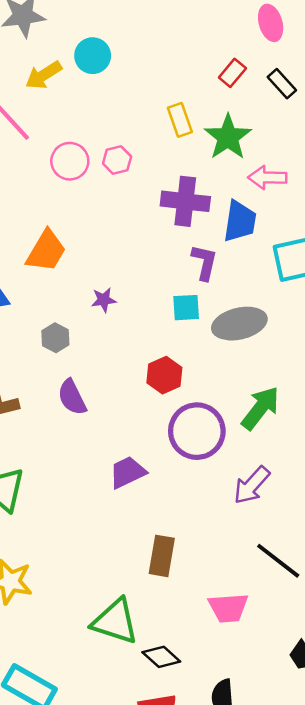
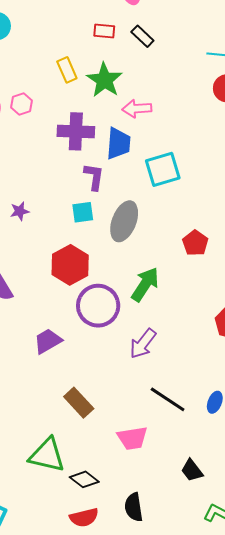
red rectangle: (232, 73) -> (104, 31), turned 60
gray ellipse: (239, 324) -> (124, 221), turned -51
red hexagon: (164, 375) -> (70, 265), size x1.4
brown rectangle: (162, 556) -> (79, 403), turned -48

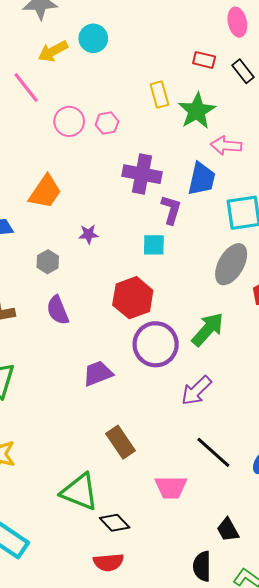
purple cross: (76, 131) -> (142, 174), moved
gray ellipse: (124, 221) -> (231, 264), moved
black semicircle: (134, 507) -> (202, 566), moved

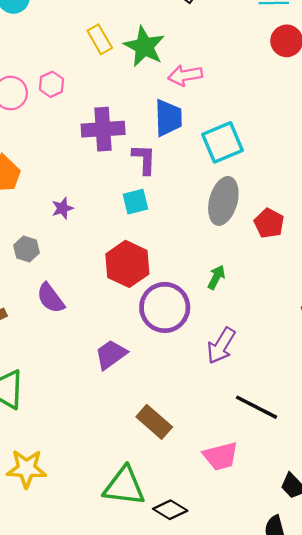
green arrow: (208, 329) -> (216, 277), size x0.6

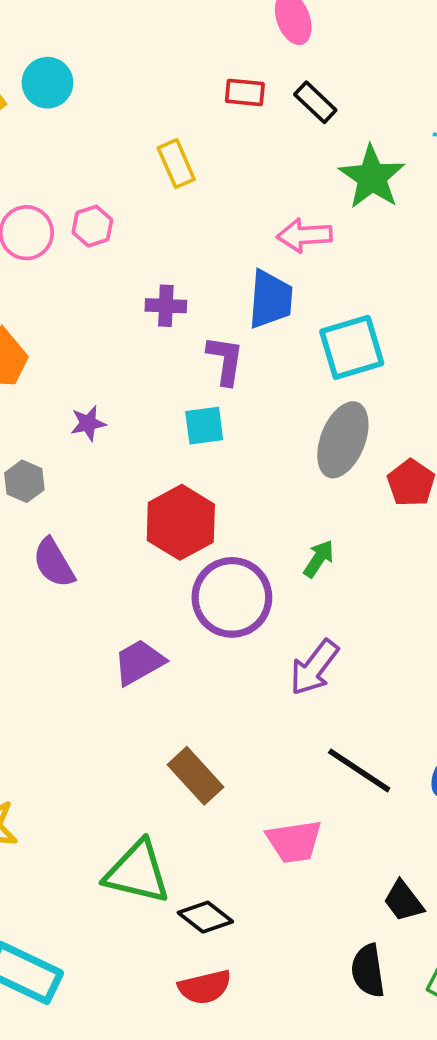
green star: (144, 46) -> (372, 177), moved
purple cross: (103, 129) -> (166, 306), size x0.6

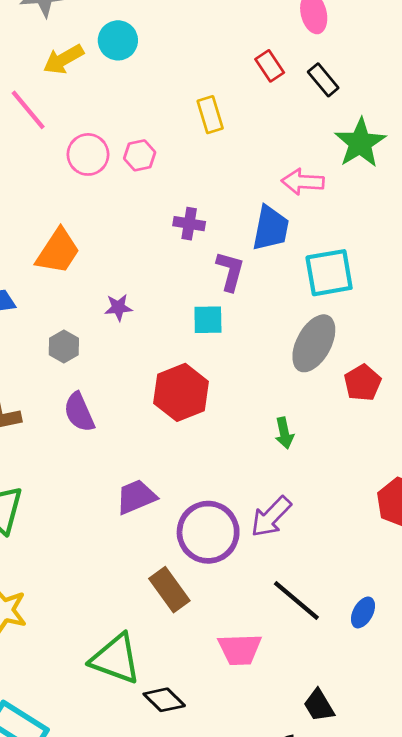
red rectangle: (245, 92) -> (270, 66), turned 44
green arrow: (319, 559) -> (284, 433), turned 128
purple circle: (232, 597) -> (208, 532), moved

